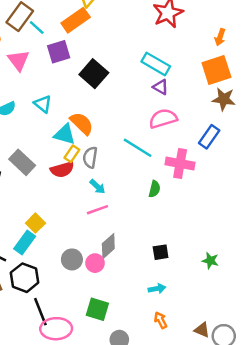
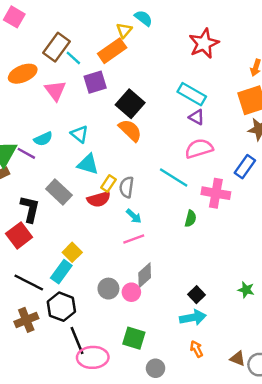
orange semicircle: (82, 123) -> (130, 130), moved
cyan triangle: (65, 134) -> (88, 164), moved
black square: (161, 252) -> (197, 295), moved, turned -35
cyan arrow: (157, 289) -> (193, 318), size x1.5

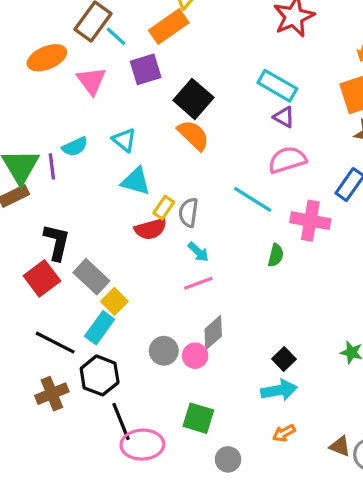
purple line: (26, 153) -> (52, 166), turned 54
gray rectangle: (59, 192) -> (91, 277), moved
orange arrow: (197, 349) -> (284, 433), turned -91

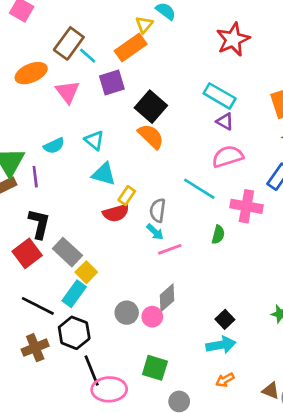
purple line: (52, 166) -> (35, 177), moved
gray semicircle: (188, 212) -> (158, 210), moved
pink line: (198, 283) -> (170, 249), moved

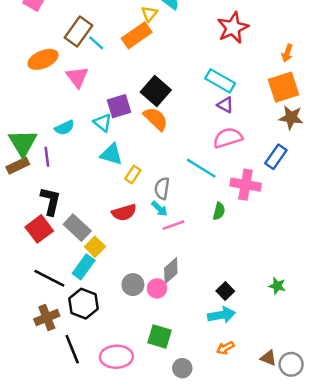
purple square: (112, 82) -> (119, 106), moved
red semicircle: (116, 213) -> (124, 212), moved
black line: (92, 370) -> (72, 349), moved

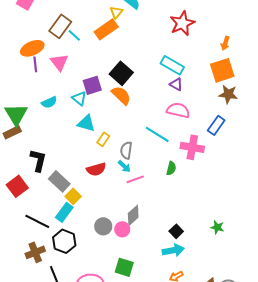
pink semicircle: (228, 138) -> (178, 110), turned 30
purple line: (47, 157) -> (35, 64), moved
red square: (39, 229) -> (17, 186), moved

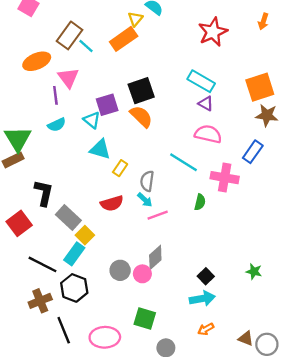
orange arrow: (225, 43) -> (263, 21), moved
purple line: (35, 64) -> (55, 95), moved
black square: (121, 73) -> (141, 91), turned 30

